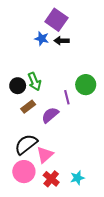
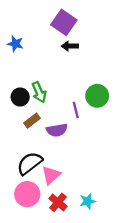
blue star: (42, 39) -> (15, 44), moved
purple semicircle: (50, 115) -> (57, 130), turned -150

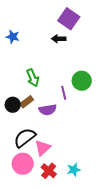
purple square: (64, 22) -> (69, 19), moved
black circle: (20, 97) -> (13, 105), moved

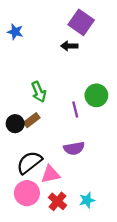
blue star: (13, 37) -> (15, 32), moved
purple semicircle: (48, 110) -> (74, 148), moved
pink triangle: (43, 148) -> (50, 174), turned 30

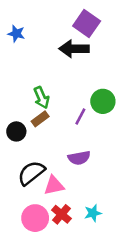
black arrow: (69, 46) -> (74, 49), size x1.6
purple line: (75, 110) -> (80, 116), turned 42
brown rectangle: (32, 120) -> (40, 119), moved
pink circle: (27, 193) -> (35, 218), moved

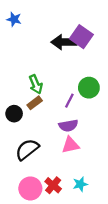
purple square: (87, 24) -> (81, 37), moved
blue star: (16, 34) -> (14, 19), moved
purple semicircle: (79, 158) -> (68, 126), moved
pink triangle: (54, 185) -> (70, 145), moved

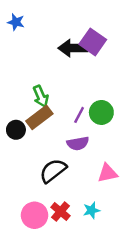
green circle: (89, 88) -> (101, 112), moved
brown rectangle: (35, 103) -> (39, 117), size x1.5
pink triangle: (70, 145) -> (108, 173), moved
black semicircle: (27, 149) -> (53, 171), moved

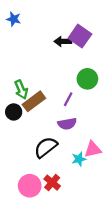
black arrow: (73, 48) -> (63, 41), size x0.7
green arrow: (41, 96) -> (21, 90), moved
green circle: (101, 112) -> (87, 79), moved
cyan star: (91, 210) -> (79, 159), moved

